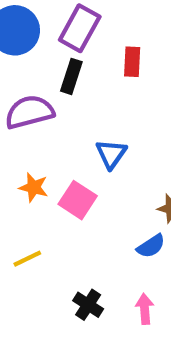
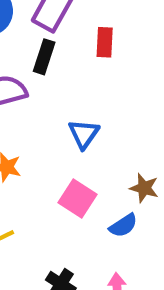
pink square: (78, 200) -> (77, 198), moved

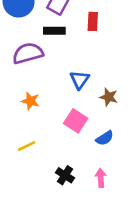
black rectangle: (44, 57) -> (54, 31), turned 72
brown star: (144, 188) -> (109, 97), moved

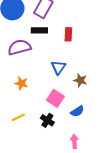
red rectangle: (93, 21) -> (68, 34), moved
black cross: (65, 175) -> (47, 120), moved

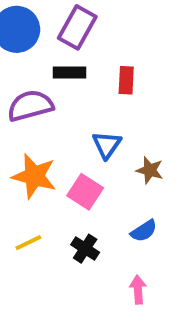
orange star: (21, 83) -> (34, 176), size x1.6
pink square: (55, 98) -> (85, 192), moved

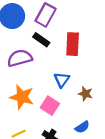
black rectangle: (69, 72) -> (41, 40), turned 35
red rectangle: (126, 80) -> (73, 44), size x1.5

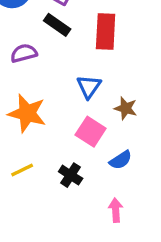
purple semicircle: (20, 58) -> (24, 53), size x0.7
pink square: (50, 106) -> (91, 132), moved

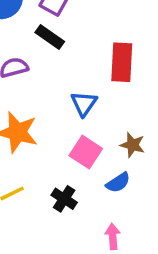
red rectangle: (106, 31) -> (122, 62), moved
brown star: (126, 108) -> (132, 145), moved

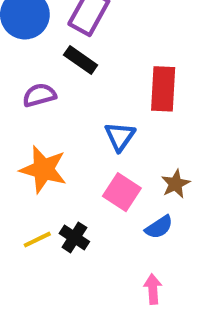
brown star: (132, 145) -> (176, 184), turned 30
black cross: (64, 199) -> (74, 237), moved

